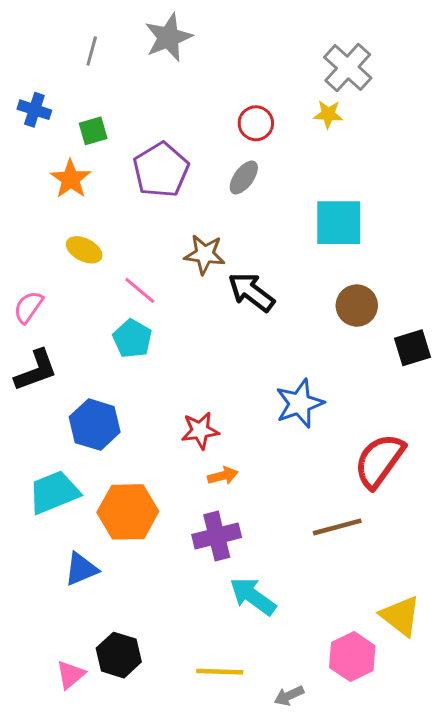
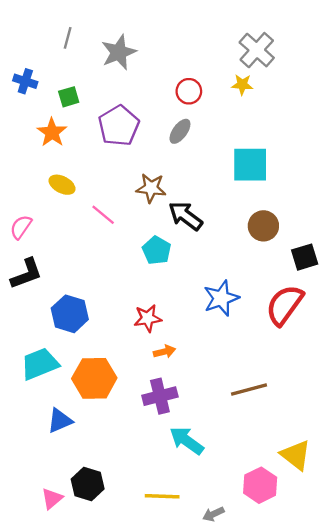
gray star: (168, 37) -> (119, 52), moved
cyan pentagon: (132, 339) -> (157, 250), moved
red semicircle: (379, 461) -> (285, 305), moved

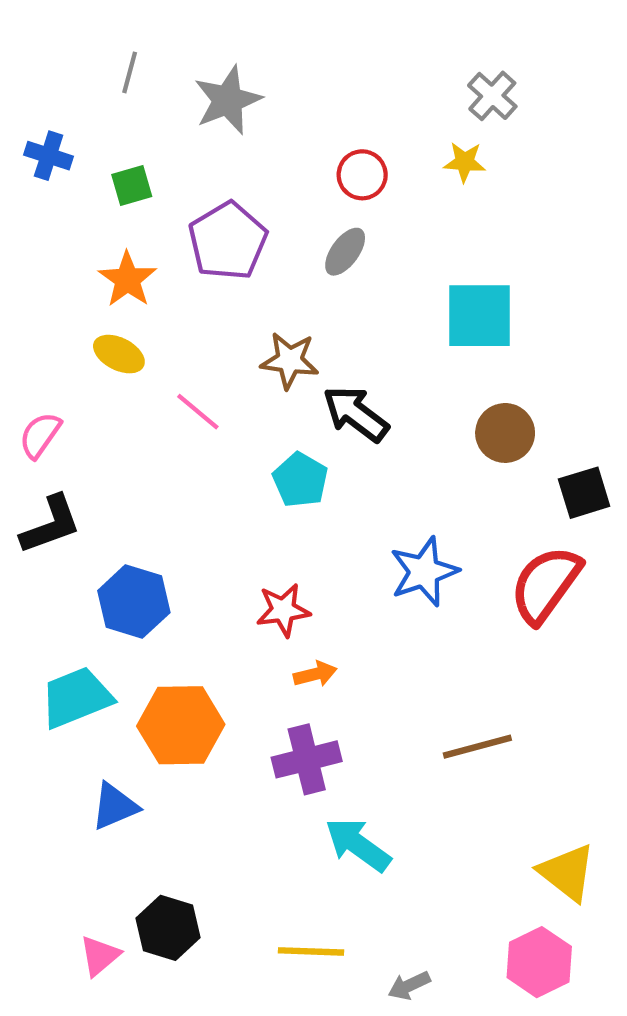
gray cross: (257, 50) -> (492, 96), size x0.7
orange star: (52, 132) -> (127, 279), moved
pink hexagon: (260, 485) -> (539, 962), moved

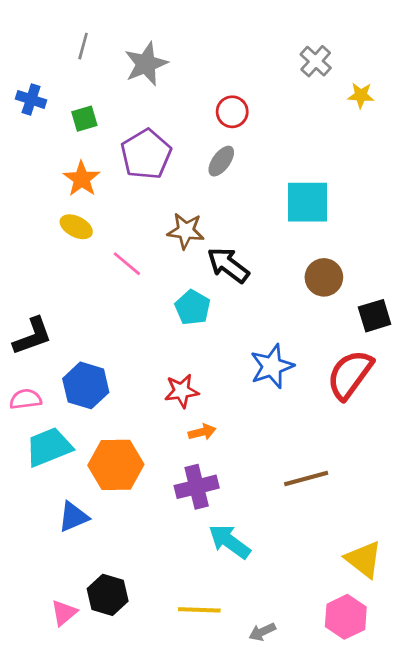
yellow star: (465, 162) -> (361, 95), moved
pink semicircle: (40, 435) -> (26, 399), moved, turned 48

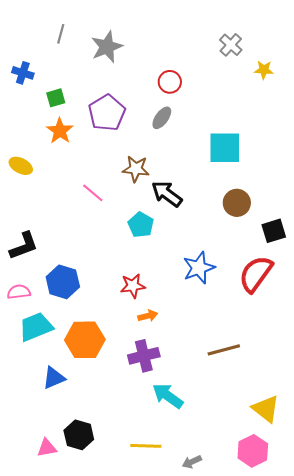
green square: (84, 119) -> (56, 98), moved
yellow ellipse: (76, 227) -> (21, 166), moved
pink triangle: (64, 613) -> (47, 448), turned 30

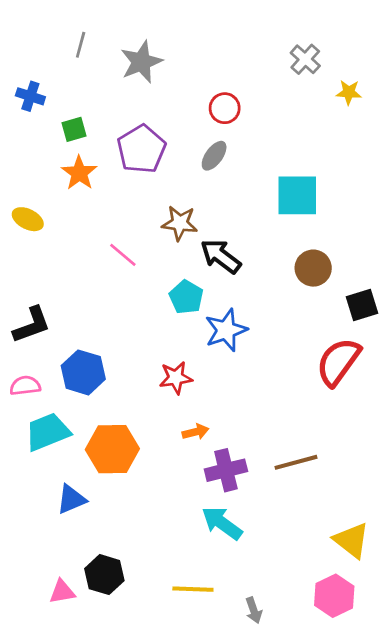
blue star: (199, 268) -> (226, 330), moved
orange arrow: (148, 316) -> (196, 432), moved
purple cross: (144, 356) -> (226, 470), moved
gray arrow: (192, 462) -> (254, 610), turned -84

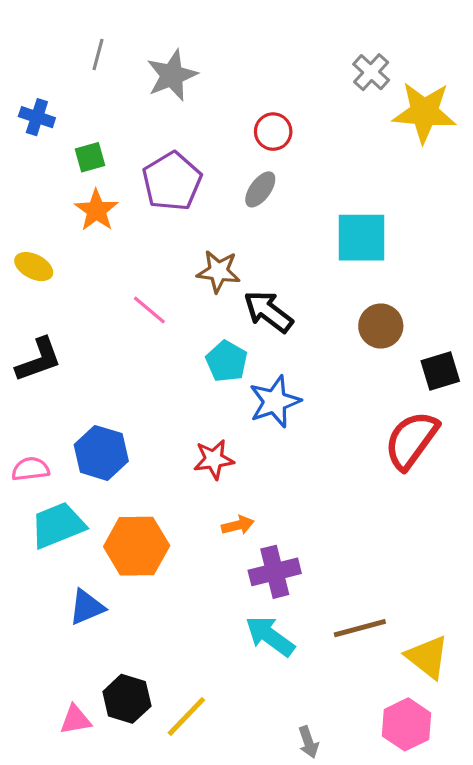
yellow star: (349, 92) -> (424, 112), size x2.0
black L-shape: (32, 325) -> (39, 360), moved
brown line: (296, 462) -> (360, 628), moved
yellow line: (193, 589) -> (186, 716), moved, turned -48

